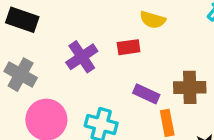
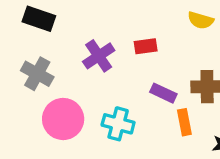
yellow semicircle: (153, 20) -> (201, 20), moved

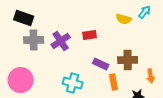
gray cross: (37, 74) -> (34, 40), moved, turned -30
pink circle: (63, 119) -> (21, 80), moved

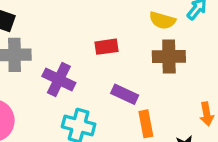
purple cross: (61, 41) -> (59, 80), moved, turned -30
brown cross: (128, 60) -> (169, 57), moved

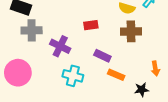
orange rectangle: (146, 124) -> (116, 75), turned -56

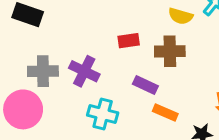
gray cross: (32, 30) -> (43, 71), moved
brown cross: (131, 31) -> (170, 51), moved

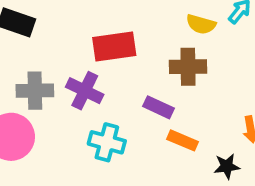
red rectangle: (129, 41) -> (114, 46), moved, size x1.6

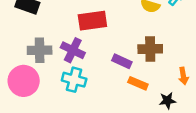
brown cross: (188, 67) -> (150, 49), moved
cyan cross: (107, 142) -> (74, 80), moved

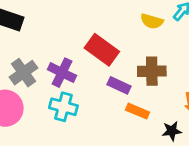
red rectangle: (92, 21) -> (102, 50), moved, turned 44
gray cross: (40, 50) -> (24, 73), turned -35

